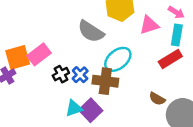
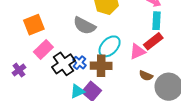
pink triangle: (149, 25) -> (138, 52), moved
orange square: (18, 57) -> (34, 25), moved
black cross: (61, 74) -> (64, 64), size x1.6

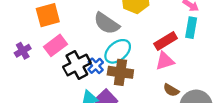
red rectangle: (153, 41) -> (166, 41), moved
cyan ellipse: (110, 46) -> (118, 51), moved
purple cross: (19, 70) -> (23, 51), moved

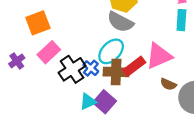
gray semicircle: (107, 23) -> (120, 22), moved
red rectangle: (166, 41) -> (134, 66), moved
pink triangle: (165, 61) -> (159, 56), size x1.4

